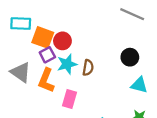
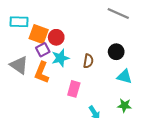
brown semicircle: (88, 68) -> (88, 61), moved
pink rectangle: (69, 99) -> (74, 89), moved

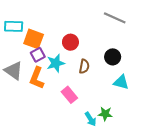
red circle: (56, 37) -> (70, 42), moved
pink rectangle: (74, 89) -> (69, 95), turned -56
green star: (124, 106) -> (105, 114), moved

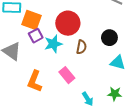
red circle: (70, 42) -> (68, 23), size x1.5
orange L-shape: (37, 78) -> (35, 81), moved
green star: (105, 114) -> (115, 94), moved

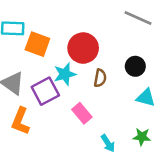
purple square: (36, 36) -> (45, 91), moved, size x1.5
orange L-shape: (35, 81) -> (20, 121), moved

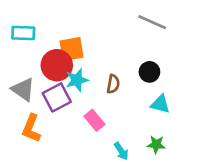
orange square: (37, 44) -> (72, 49), moved, turned -30
red circle: (83, 48) -> (57, 65), moved

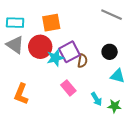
orange square: (72, 49) -> (51, 23), moved
gray triangle: (23, 89) -> (15, 45), moved
purple square: (57, 97) -> (69, 52), moved
cyan arrow: (121, 151) -> (96, 99), moved

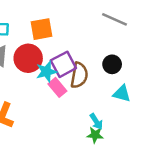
brown semicircle: (82, 61) -> (79, 75), size x1.5
pink rectangle: (68, 88) -> (57, 87), moved
green star: (115, 106) -> (95, 135), moved

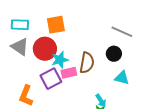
gray line: (115, 19) -> (122, 32), moved
purple square: (63, 64) -> (51, 79), moved
pink rectangle: (57, 87) -> (69, 73), turned -63

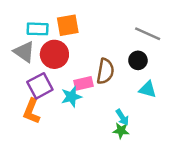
cyan rectangle: (20, 25) -> (38, 29), moved
cyan star: (60, 60) -> (71, 97), moved
purple square: (51, 79) -> (40, 86), moved

